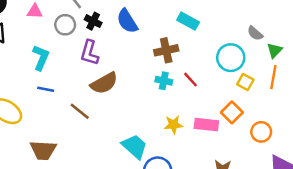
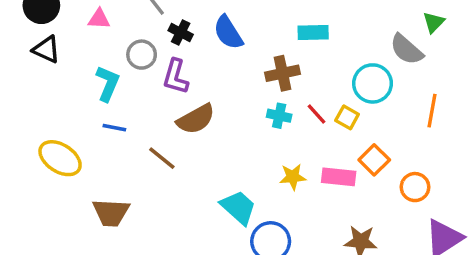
cyan rectangle: (188, 21) -> (313, 32), turned -30
gray circle: (65, 25) -> (142, 55), moved
gray semicircle: (255, 33) -> (407, 49), size x1.5
green triangle: (275, 50) -> (434, 22), moved
yellow square: (245, 82) -> (347, 117), moved

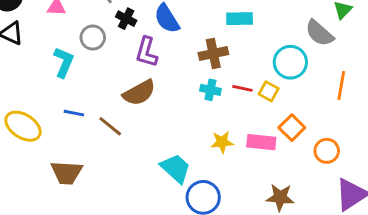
purple L-shape: (176, 77) -> (147, 52), moved
red line: (316, 114) -> (242, 88), turned -36
blue line: (114, 128) -> (74, 113), moved

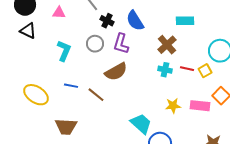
gray circle: (93, 38) -> (95, 44), moved
brown cross: (213, 54) -> (167, 45), turned -30
yellow square: (269, 91) -> (205, 71), turned 32

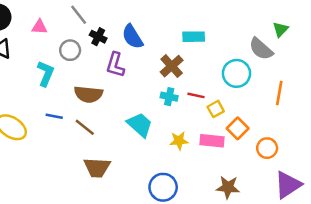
gray circle: (95, 44) -> (70, 50), moved
yellow square: (205, 71) -> (216, 109), moved
brown semicircle: (116, 72) -> (88, 94), moved, turned 35
cyan trapezoid: (141, 124) -> (140, 125), moved
brown trapezoid: (66, 127) -> (97, 168), moved

